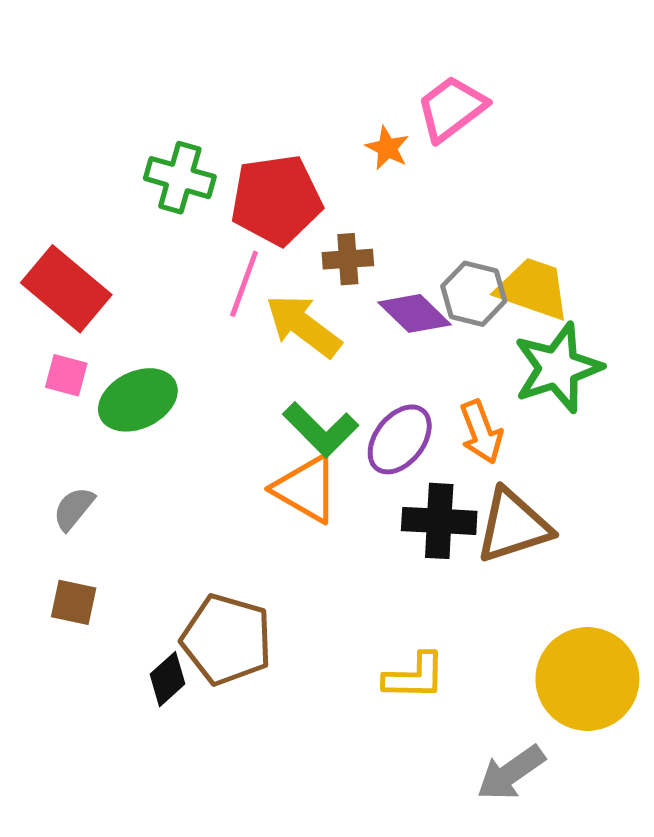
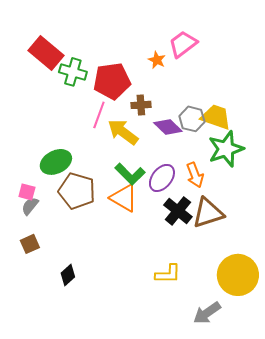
red rectangle: (66, 289) -> (46, 53), moved
pink square: (66, 375) -> (27, 192), moved
black cross: (439, 521) -> (178, 211), turned 36
brown square: (74, 602) -> (30, 244), turned -36
brown pentagon: (227, 639) -> (77, 191), moved

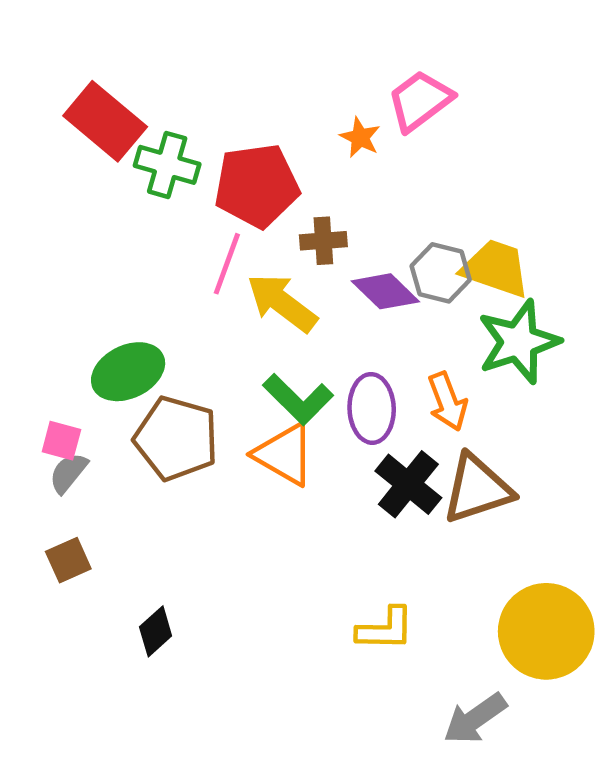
purple ellipse: (162, 178) -> (372, 408), turned -40

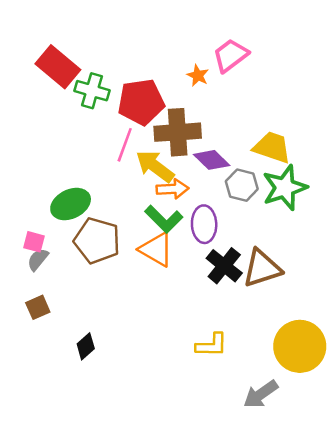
brown cross: (323, 241) -> (178, 132), size x1.8
gray hexagon: (441, 273) -> (242, 185), moved
orange arrow: (447, 402) -> (173, 189), moved, turned -72

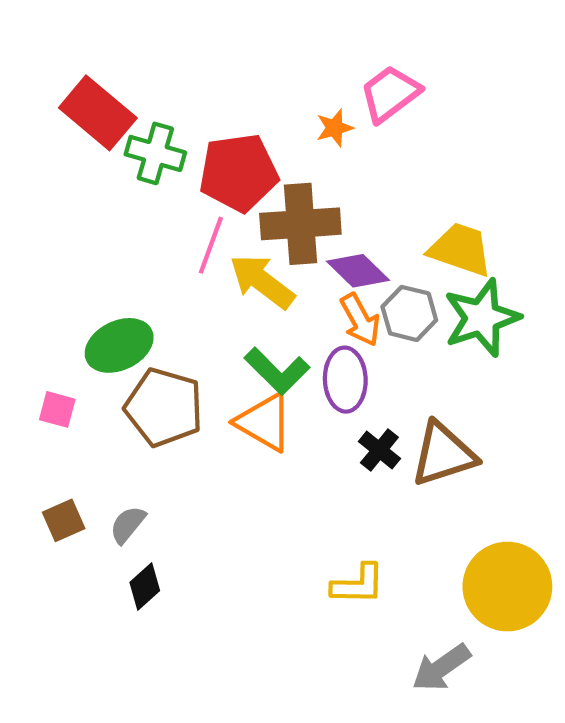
orange star: (198, 76) -> (335, 128), turned 30
orange arrow: (173, 189) -> (360, 320), moved, turned 64
gray semicircle: (38, 259) -> (128, 525), moved
black cross: (224, 266) -> (379, 450), size x0.7

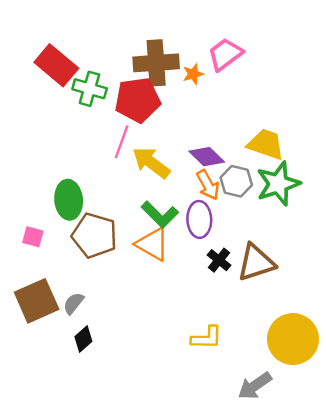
brown cross: (300, 224) -> (156, 63), moved
green ellipse: (119, 345) -> (69, 200), turned -69
brown square: (64, 520) -> (37, 301), size x1.8

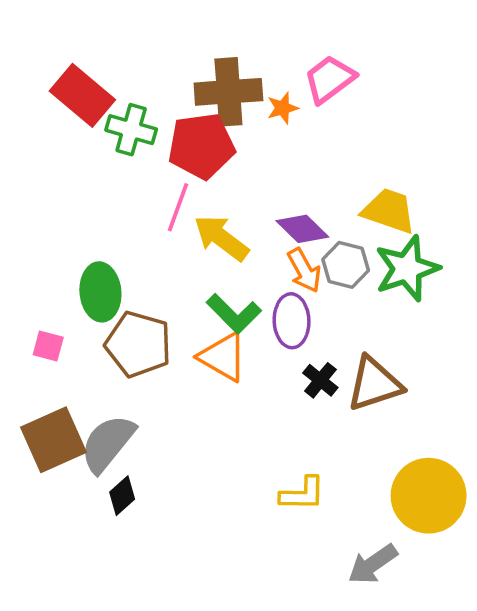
gray semicircle: (74, 303) -> (108, 443), size x1.8

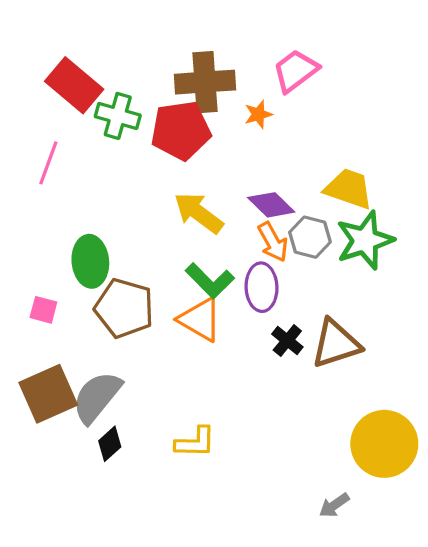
orange star: (283, 108) -> (258, 114), moved
pink line: (178, 207) -> (48, 163), moved
yellow L-shape: (302, 494) -> (195, 442), moved
gray arrow: (373, 564) -> (334, 505), size x0.7

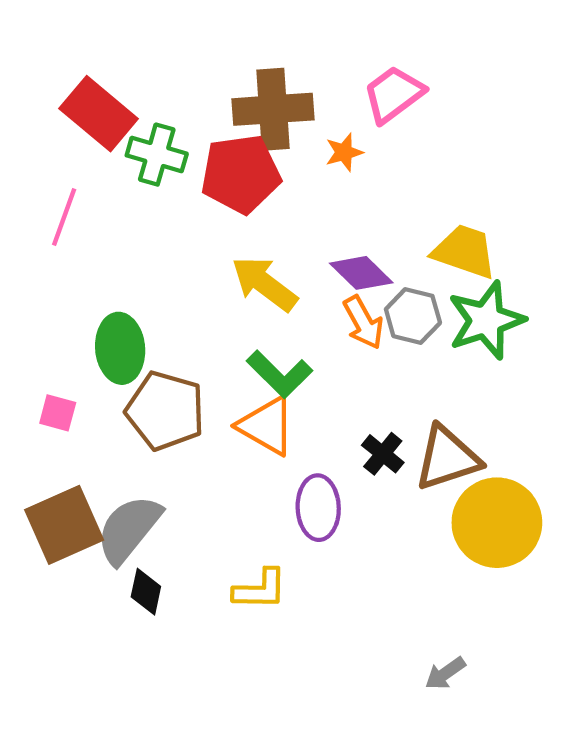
purple ellipse: (262, 287) -> (318, 508), moved
black diamond: (110, 444) -> (146, 592), turned -36
yellow circle: (384, 444) -> (497, 523), moved

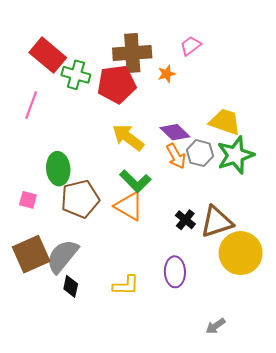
pink trapezoid: (394, 94) -> (191, 46), size x0.7
brown pentagon: (165, 411) -> (80, 199), turned -30
purple ellipse: (318, 508) -> (175, 272), moved

